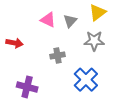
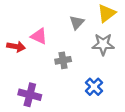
pink triangle: (48, 20) -> (39, 36), moved
blue cross: (86, 80) -> (94, 87), size x0.7

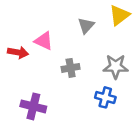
gray star: (103, 44) -> (116, 67), moved
blue cross: (94, 87) -> (105, 97), turned -30

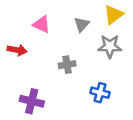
pink triangle: (44, 41) -> (41, 24), moved
gray star: (116, 67) -> (110, 46), moved

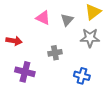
pink triangle: (41, 24) -> (43, 18), moved
purple cross: (32, 101) -> (25, 72), moved

